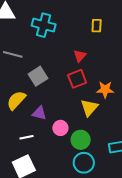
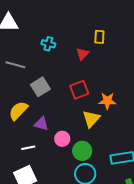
cyan cross: (44, 25) -> (48, 44), moved, size x0.6
red triangle: (80, 56) -> (82, 54), moved

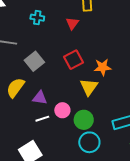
white line: (28, 148) -> (42, 119), moved

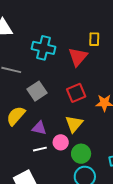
cyan cross: (37, 18) -> (44, 48), size x1.6
red triangle: (72, 23) -> (78, 57), size x1.5
yellow triangle: (89, 87) -> (74, 124), moved

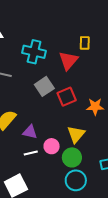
gray square: (37, 91) -> (44, 86), moved
yellow triangle: (74, 124) -> (76, 134), moved

